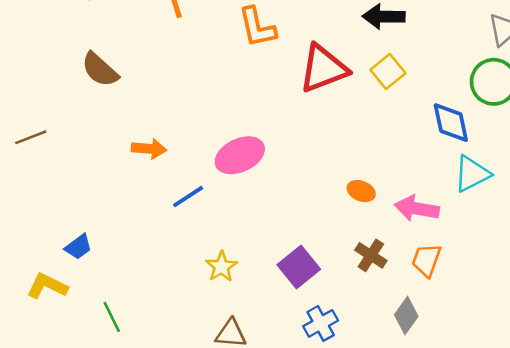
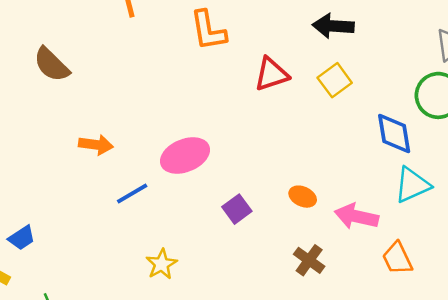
red triangle: (323, 68) -> (271, 74), size x0.7
orange trapezoid: (426, 260) -> (397, 258), moved, turned -48
purple square: (299, 267) -> (237, 209), moved, size x0.7

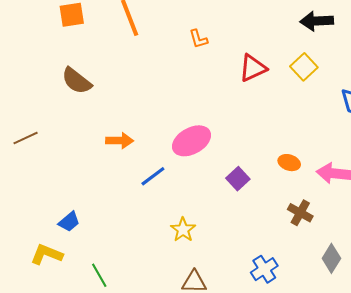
black arrow: (333, 26) -> (317, 21), moved
orange L-shape: (208, 30) -> (198, 39), size x0.6

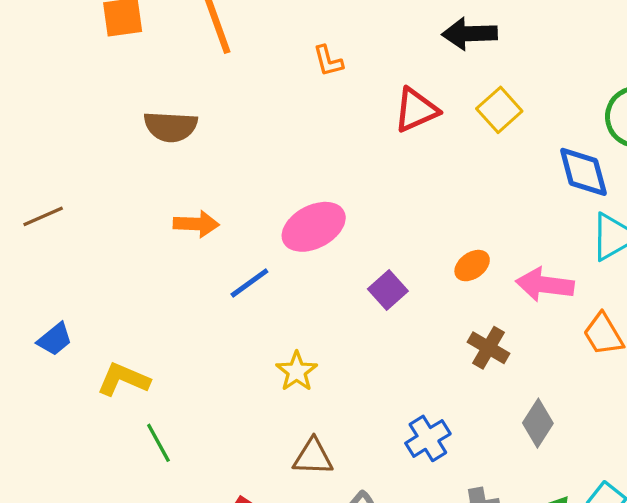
black arrow: (317, 21) -> (470, 34), moved
brown semicircle: (77, 81) -> (171, 127), moved, turned -36
orange ellipse: (289, 163) -> (472, 266), turned -55
blue trapezoid: (69, 222) -> (55, 339), moved
yellow L-shape: (47, 254) -> (123, 379), moved

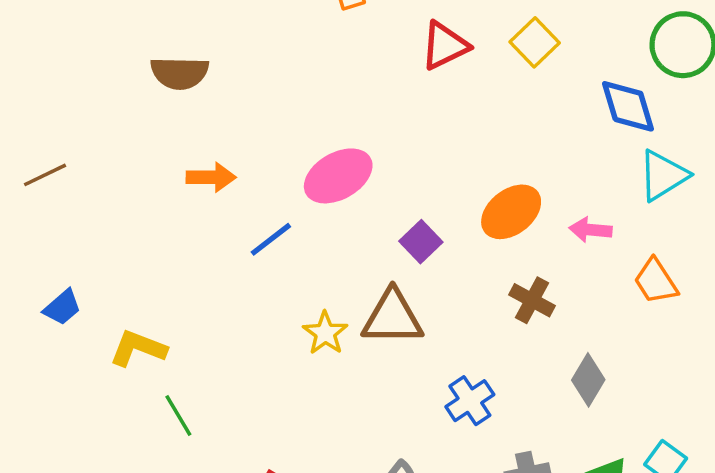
orange ellipse: (472, 266) -> (511, 212), size x1.6
pink arrow: (545, 285) -> (591, 230), size x0.7
brown triangle: (313, 457) -> (392, 317), moved, size x1.4

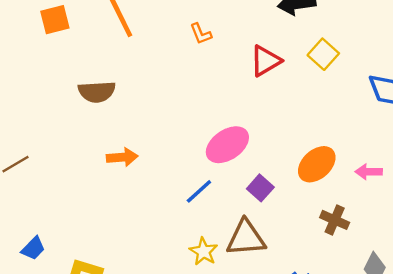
pink ellipse: (338, 176) -> (227, 145), moved
blue line: (271, 239) -> (199, 191), moved

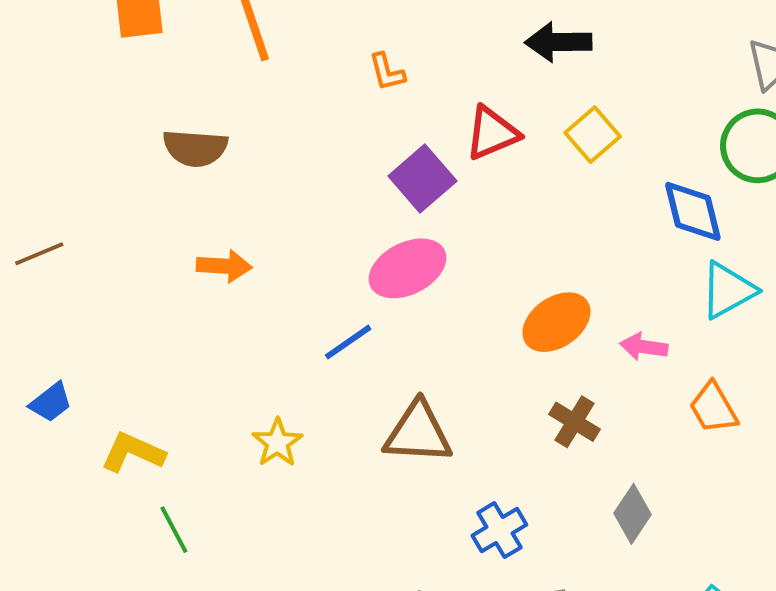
purple square: (260, 188) -> (422, 178), moved, size x1.4
yellow star: (203, 252) -> (277, 443), moved

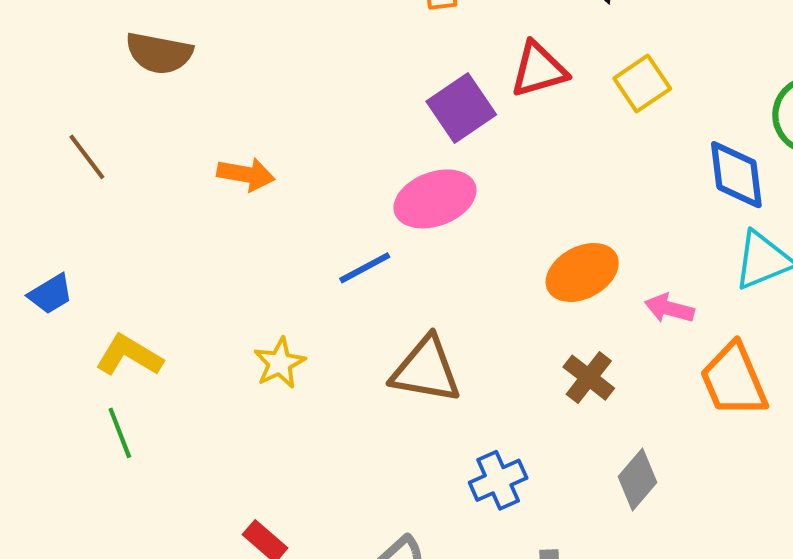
brown semicircle: (195, 148) -> (159, 53), moved
brown line: (39, 254) -> (87, 157), moved, turned 69
orange trapezoid: (713, 408) -> (734, 380), size x1.4
green line: (174, 530) -> (120, 433), moved

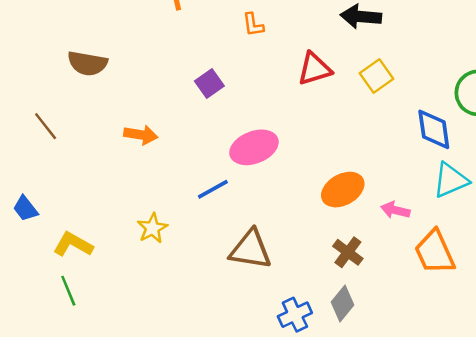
purple square: (461, 108) -> (209, 84), moved, size x0.7
blue trapezoid: (51, 294) -> (25, 209), turned 84
yellow star: (280, 363) -> (152, 228), moved
gray diamond: (637, 480) -> (342, 303), moved

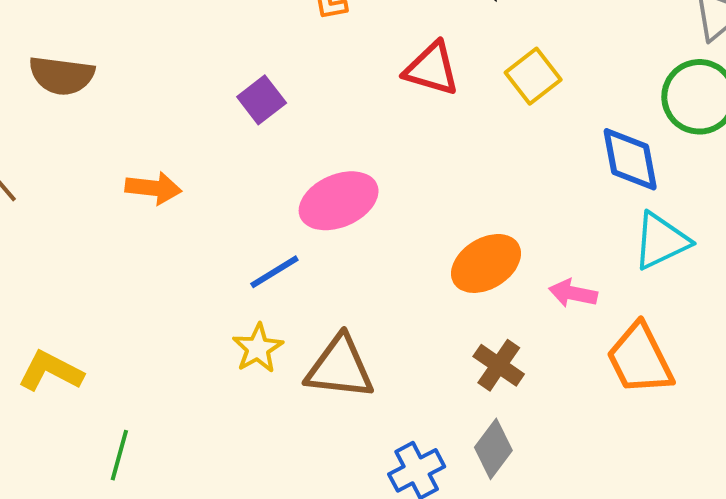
red triangle: (314, 69) -> (432, 69), turned 36
yellow star: (152, 228) -> (258, 348), moved
green line: (68, 291) -> (119, 455), moved, turned 40

